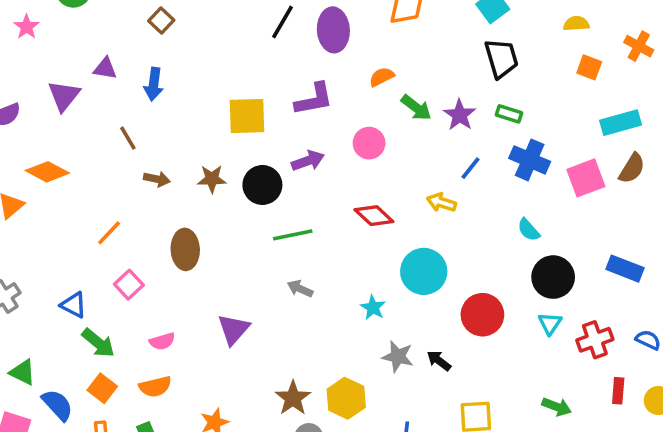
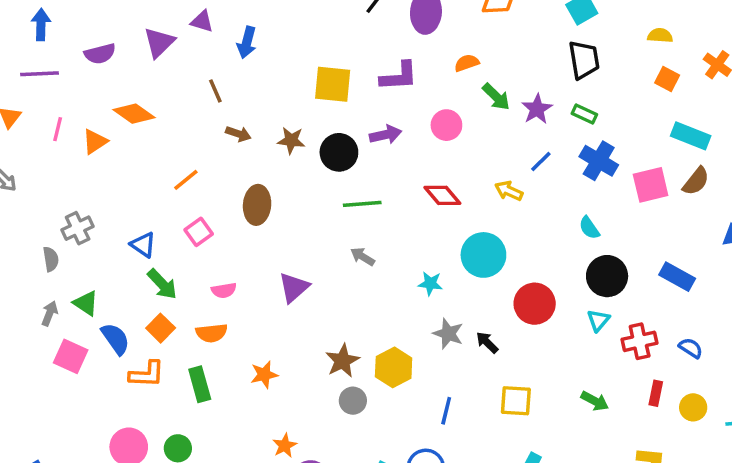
cyan rectangle: (621, 123) -> (691, 136), turned 30
cyan star: (373, 308) -> (430, 283), turned -30

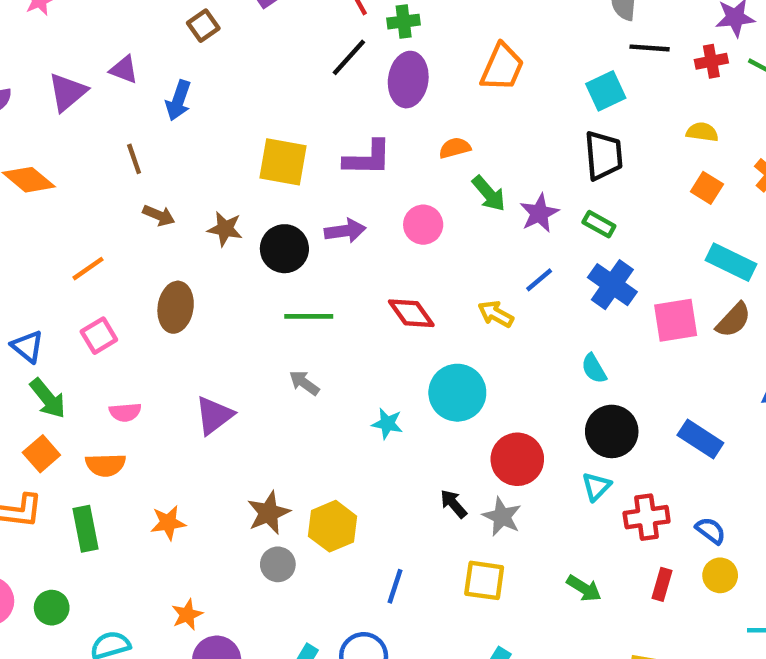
gray star: (448, 334) -> (502, 517), moved
yellow circle: (693, 407) -> (720, 575), moved

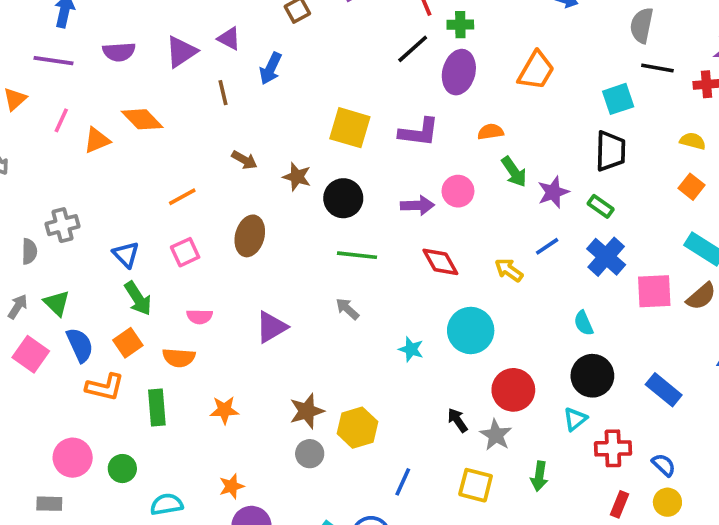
brown line: (134, 159) -> (223, 93), moved
purple arrow: (345, 231) -> (417, 205), moved
green arrow: (584, 588) -> (539, 476), moved, turned 60

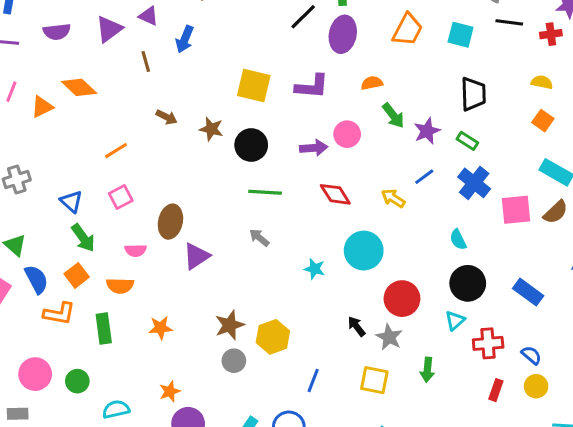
cyan square: (618, 99) -> (461, 35), moved, turned 36
brown ellipse: (250, 236) -> (170, 222), moved

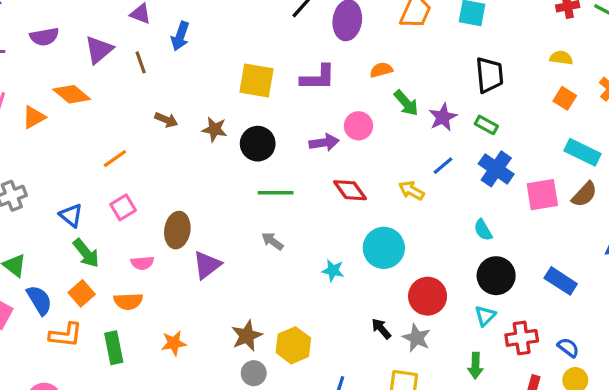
purple triangle: (109, 29) -> (99, 50), moved
green arrow: (427, 370) -> (475, 366), moved

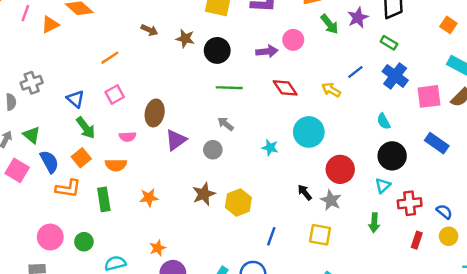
purple star: (443, 117) -> (358, 18), moved
blue rectangle: (561, 281) -> (437, 143), moved
gray circle: (254, 373) -> (213, 150), moved

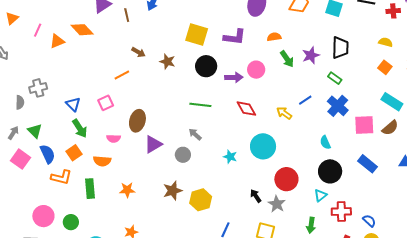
black circle: (217, 50) -> (206, 66), moved
orange line: (110, 58) -> (122, 75), moved

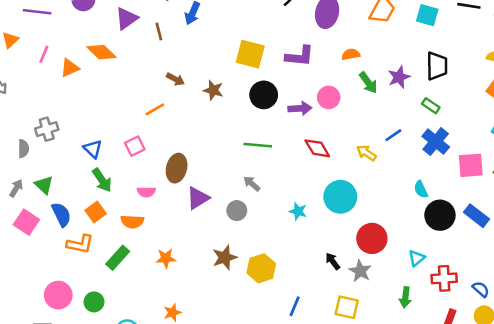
black circle: (330, 171) -> (440, 215), moved
green rectangle: (90, 189) -> (118, 258), turned 48

